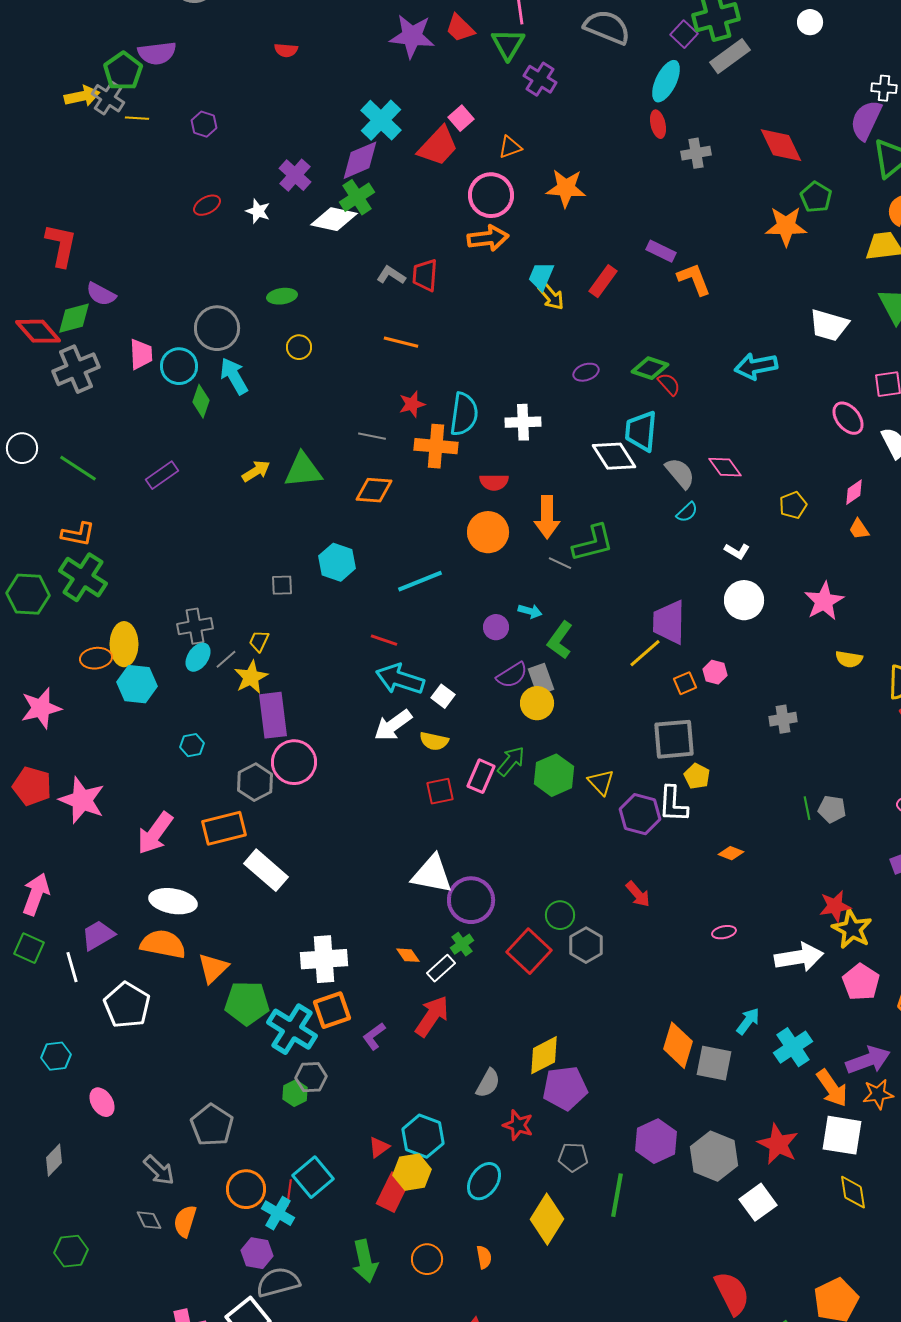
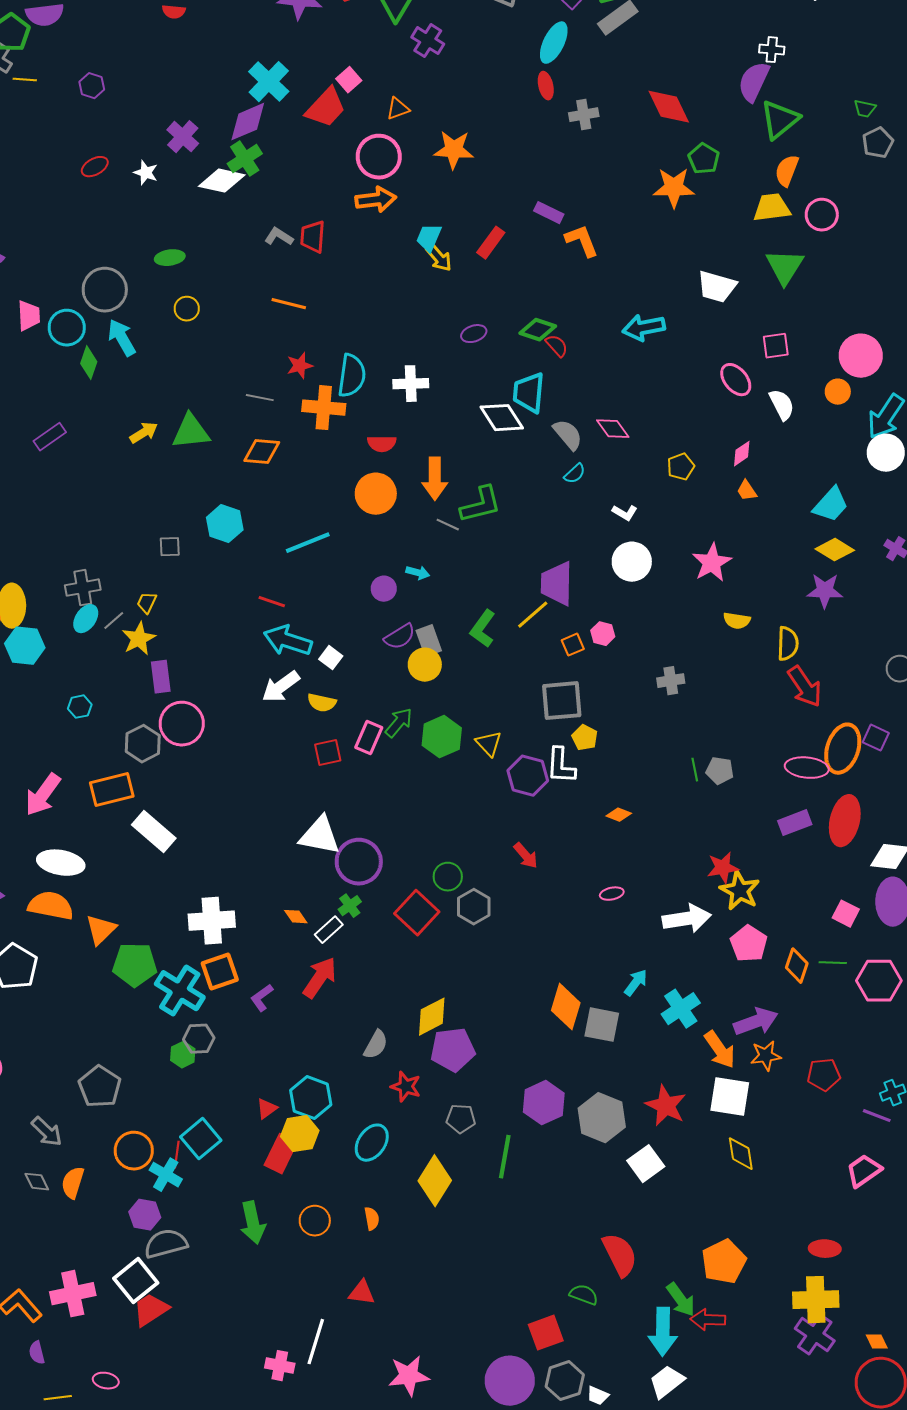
green L-shape: (560, 640) -> (483, 629), moved
purple rectangle: (273, 715) -> (161, 677), size x0.7

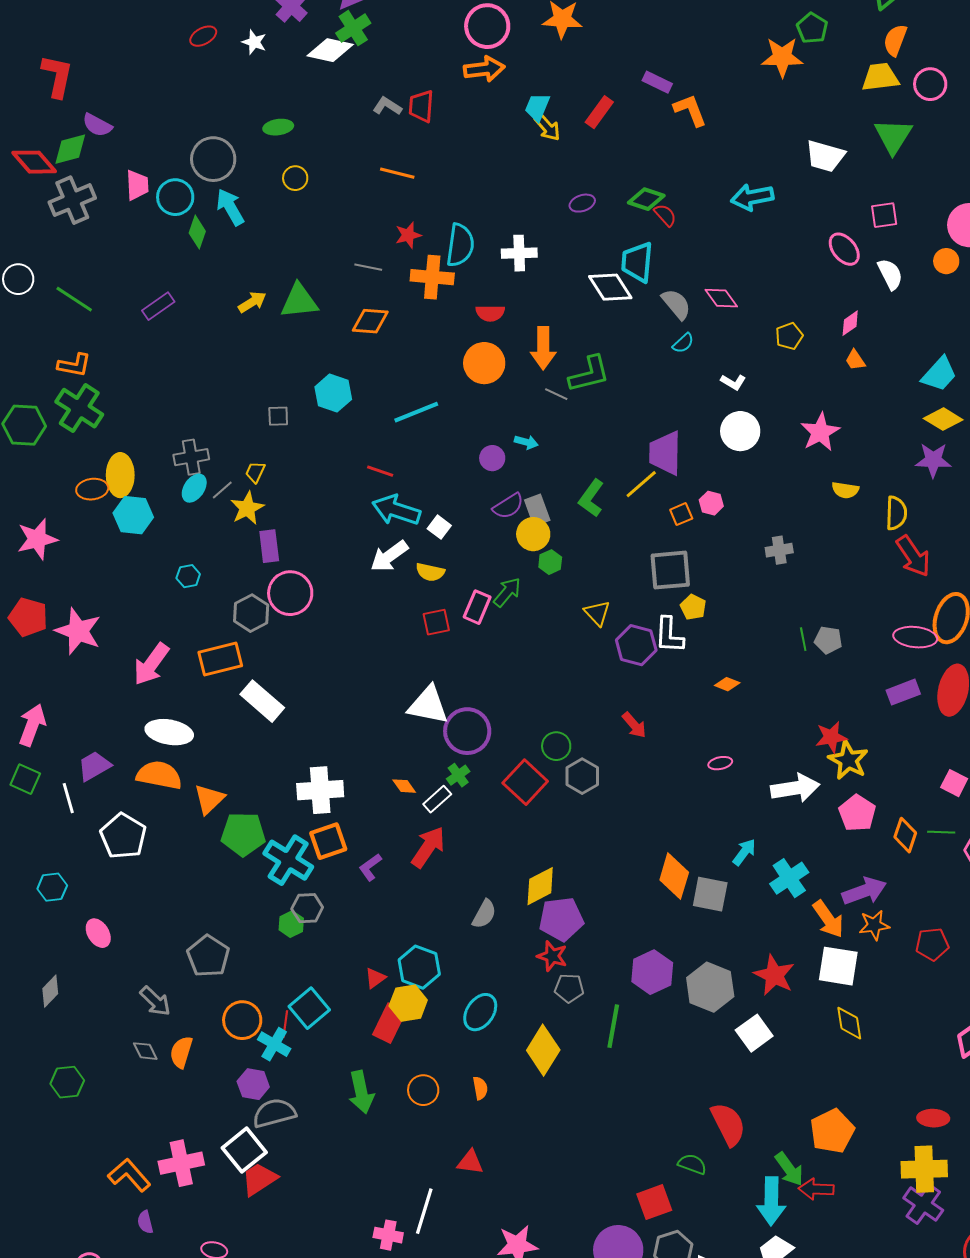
green hexagon: (442, 737) -> (550, 562), moved, size x0.6
red star: (406, 1087) -> (552, 956), moved

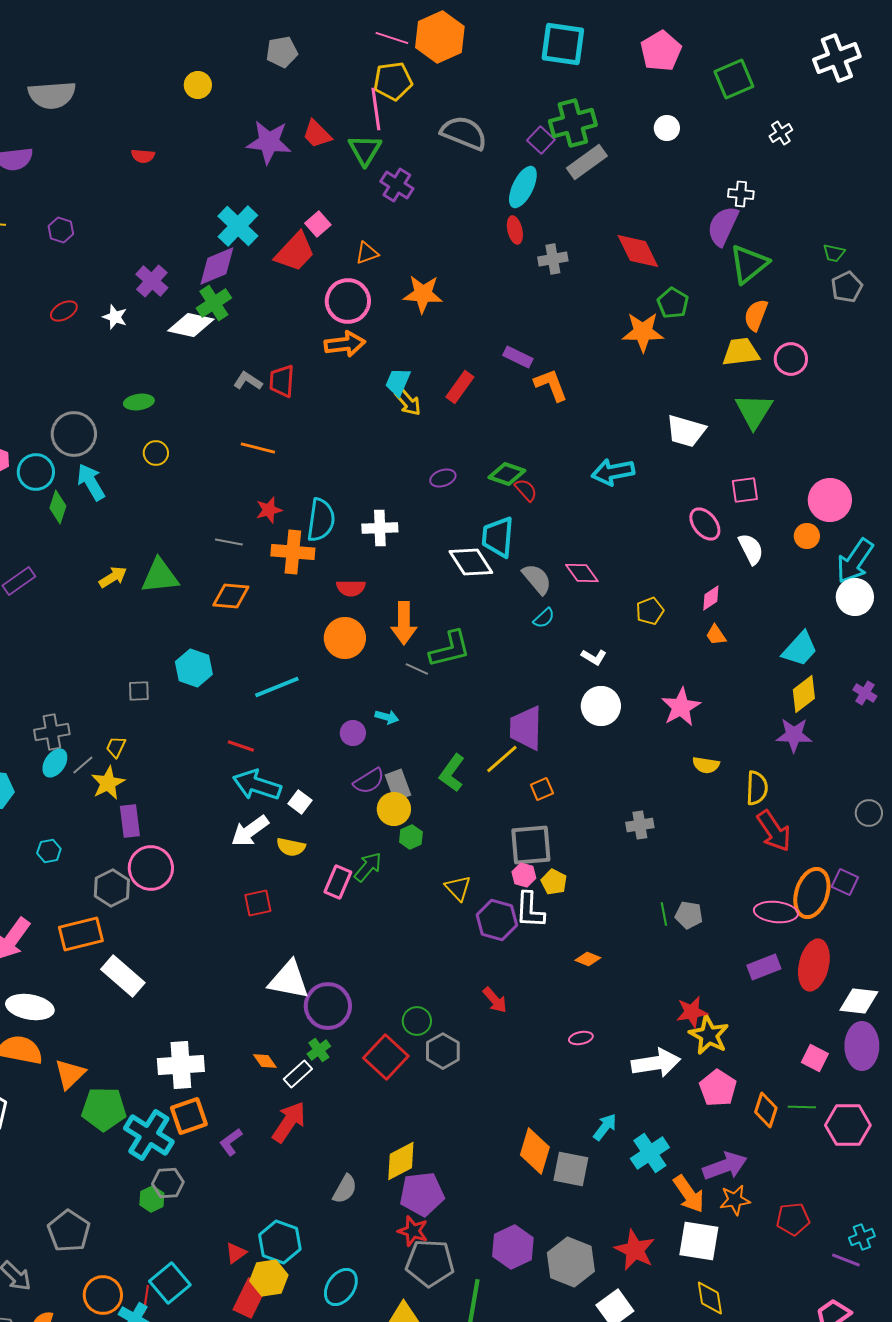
yellow diamond: (943, 419) -> (804, 694), turned -69
pink hexagon: (711, 503) -> (524, 875), moved
red square: (436, 622) -> (258, 903), moved
gray pentagon: (569, 988) -> (430, 1263), size x1.6

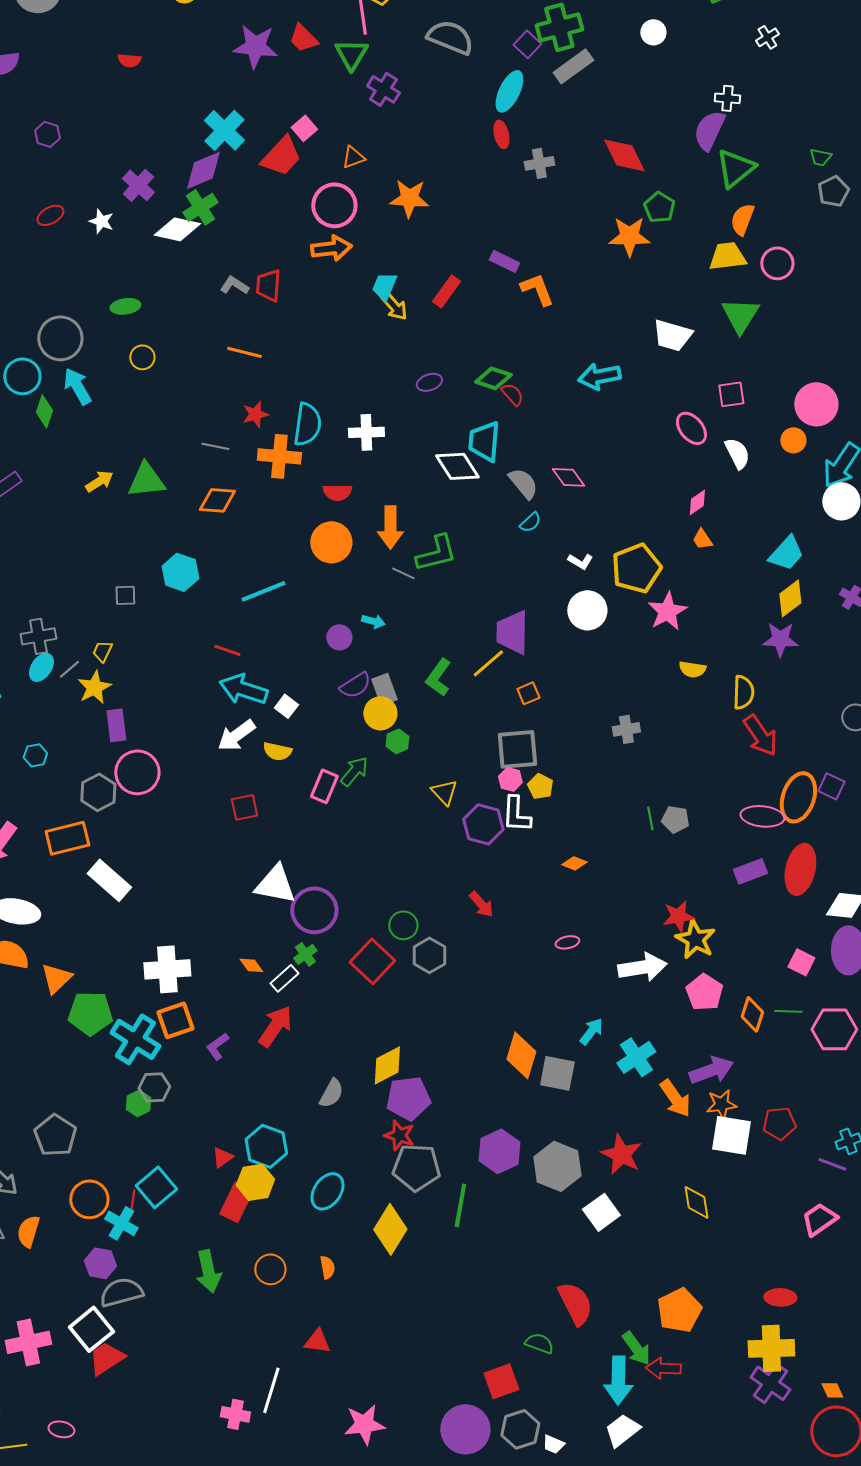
yellow pentagon: (650, 611) -> (636, 568), moved, size x1.8
white square: (699, 1241) -> (731, 1135), moved

